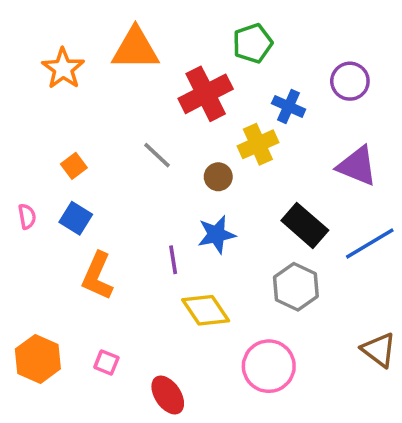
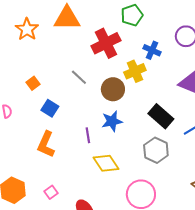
brown circle: (218, 177) -> (113, 89), size x1.5
blue square: (76, 218) -> (50, 108), moved
pink square: (106, 363) -> (51, 192), turned 32

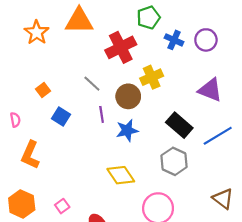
blue cross: (152, 50) -> (174, 40), moved
purple line: (88, 135) -> (102, 114), moved
orange L-shape: (46, 144) -> (30, 155), moved

